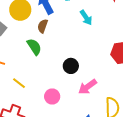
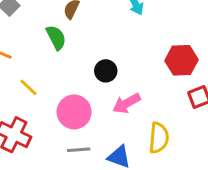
pink circle: (52, 96) -> (74, 112), size x1.5

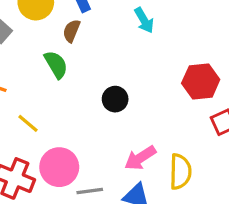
pink arrow: (126, 103) -> (140, 158), moved
pink circle: (74, 112) -> (59, 167), moved

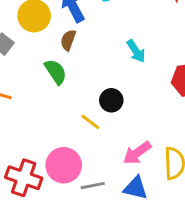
cyan arrow: (144, 20) -> (136, 51), moved
yellow line: (28, 123) -> (90, 122), moved

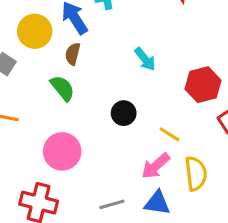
yellow line: (90, 122) -> (170, 134), moved
pink circle: (64, 165) -> (62, 151), moved

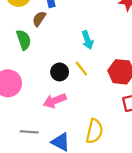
yellow line: (170, 134) -> (81, 69), moved
pink arrow: (156, 166) -> (55, 101), moved

